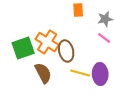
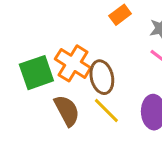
orange rectangle: (78, 10) -> (120, 15), turned 56
yellow line: (80, 73) -> (106, 111), moved, turned 30

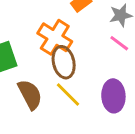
orange cross: (73, 63) -> (55, 37), moved

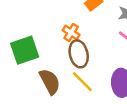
orange cross: (55, 37) -> (71, 33), size x0.6

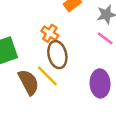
yellow line: (82, 82) -> (47, 76), moved

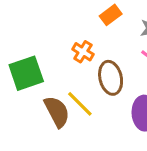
brown ellipse: (57, 55) -> (111, 78), moved

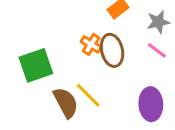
brown ellipse: (111, 78) -> (112, 50), moved

